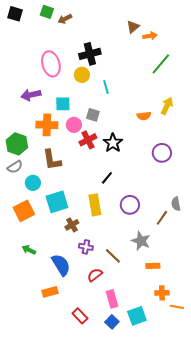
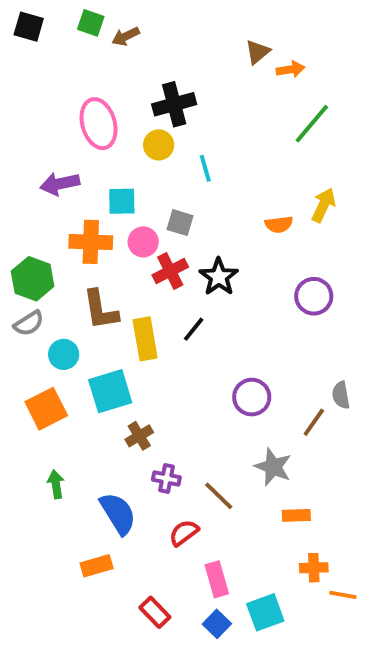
black line: (107, 178) -> (194, 329), moved
yellow rectangle: (95, 205) -> (145, 339), moved
green arrow: (29, 250) -> (56, 484), turned 56

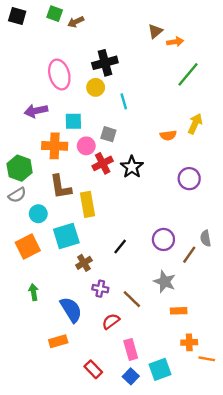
black line: (194, 329) -> (120, 246), moved
purple circle: (252, 397) -> (163, 239), moved

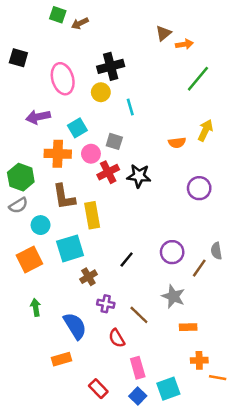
black square: (17, 16) -> (18, 58), moved
cyan square: (73, 121) -> (77, 128), turned -30
black star: (132, 167) -> (139, 176), turned -30
red semicircle: (111, 321) -> (117, 338), turned -84

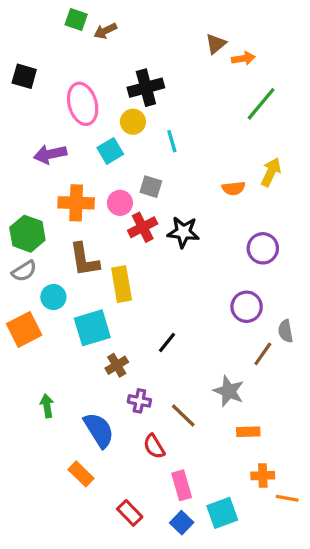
cyan square: (77, 128) -> (110, 151), moved
purple circle: (172, 252) -> (247, 307), moved
orange square: (29, 259) -> (24, 329), moved
orange rectangle: (61, 359) -> (81, 474), turned 60

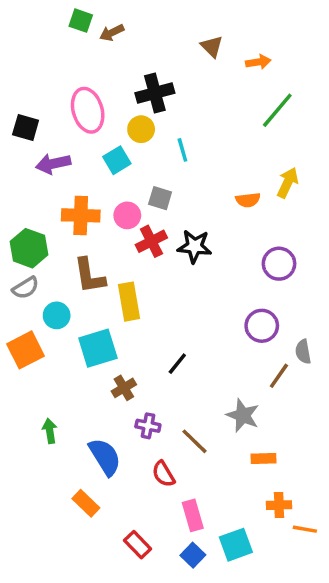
brown triangle: (216, 44) -> (212, 46), moved, turned -35
black square: (24, 76) -> (26, 127), moved

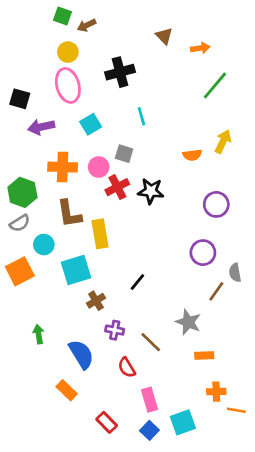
yellow circle: (141, 129) -> (68, 52), moved

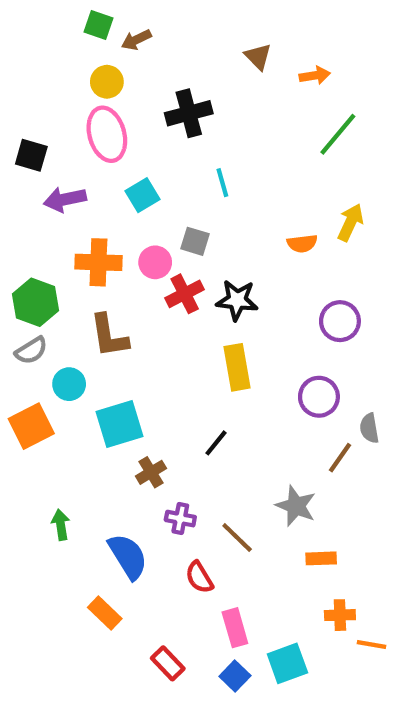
yellow rectangle: (100, 234) -> (237, 367), moved

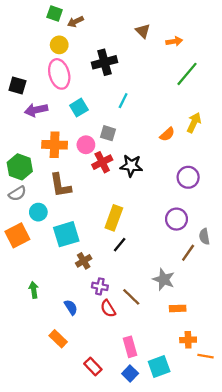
cyan line: (222, 183) -> (123, 101), turned 42
orange semicircle: (302, 243) -> (167, 134), turned -35
yellow rectangle: (237, 367) -> (114, 218), moved, turned 30
blue semicircle: (128, 556) -> (71, 307), size x0.6
red semicircle: (199, 577) -> (108, 308), moved

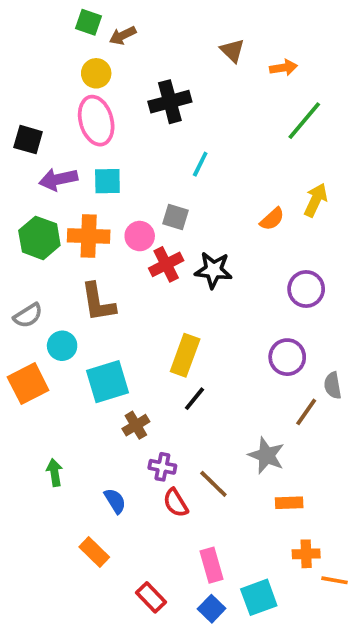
cyan square: (79, 108) -> (107, 181), moved, turned 30
green hexagon: (20, 167) -> (39, 238), moved

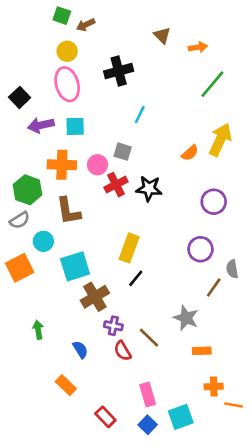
black square: (28, 140) -> (20, 97), turned 30
yellow arrow: (316, 200) -> (220, 140), size x1.4
green hexagon: (39, 238) -> (28, 190), moved
brown cross: (136, 425) -> (95, 297), size x1.5

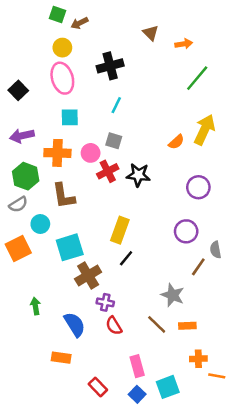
cyan line: (140, 115) -> (116, 105), moved
purple arrow: (41, 125) -> (22, 136), moved
brown line: (149, 338) -> (157, 324), moved
blue semicircle: (80, 350) -> (75, 324), size x1.5
orange rectangle: (66, 385) -> (61, 358), turned -36

